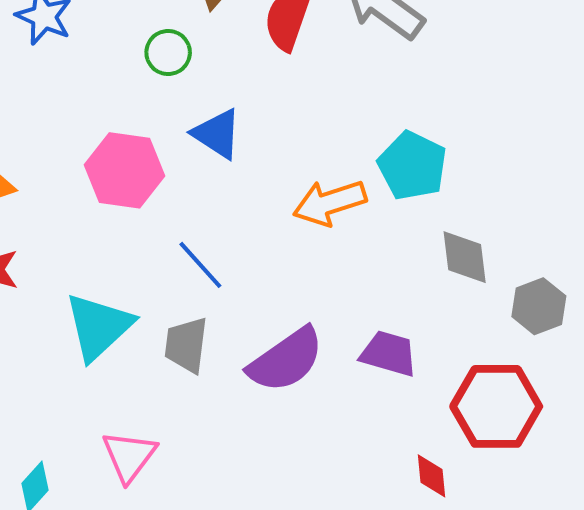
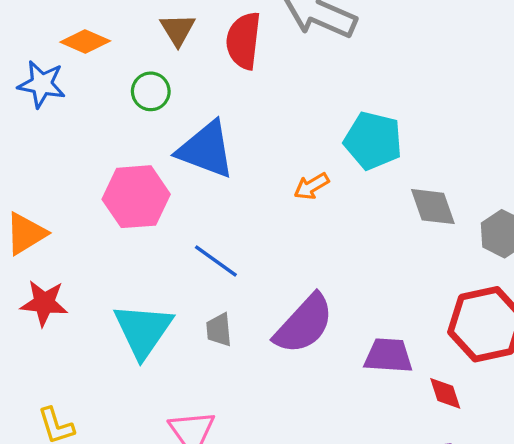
blue triangle: (217, 134) -> (206, 150), size x1.4
orange arrow: (330, 203) -> (311, 186), size x0.6
gray trapezoid: (186, 345) -> (219, 330), size x0.7
purple trapezoid: (389, 354) -> (388, 356), moved

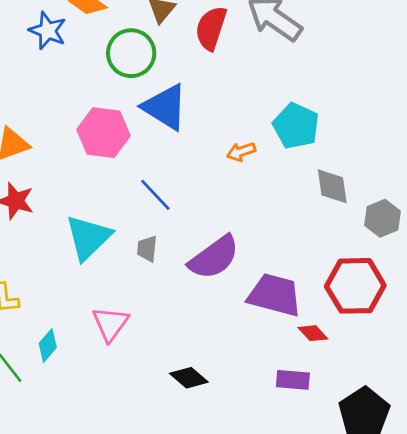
green circle: (151, 91) -> (131, 53), size x1.6
purple trapezoid: (388, 356) -> (275, 295), size x1.4
red diamond: (445, 393) -> (313, 333), turned -36

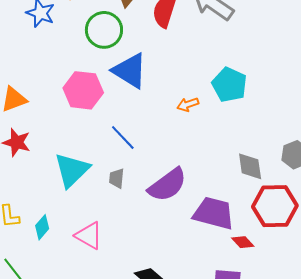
gray diamond: (332, 186) -> (250, 166), moved
pink triangle: (110, 324) -> (89, 236), turned -36
cyan diamond: (48, 345) -> (42, 227), moved

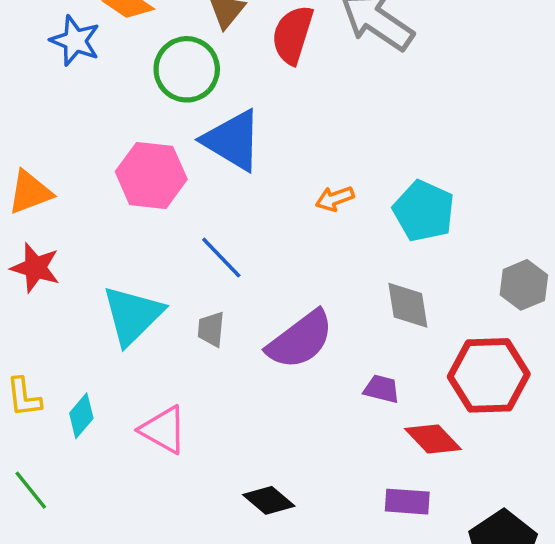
cyan pentagon: (229, 85) -> (424, 211), moved
gray diamond: (250, 166) -> (408, 305), moved
purple trapezoid: (214, 213) -> (382, 389), size x0.5
red diamond: (243, 242) -> (433, 439), size x1.4

